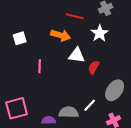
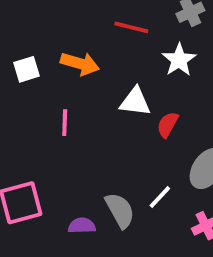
orange arrow: (61, 35) -> (80, 64), moved
gray semicircle: (69, 112) -> (120, 210), turned 60

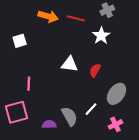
orange arrow: (80, 64) -> (48, 16), moved
white triangle: (135, 102) -> (70, 64), moved
pink line: (65, 123) -> (29, 84), moved

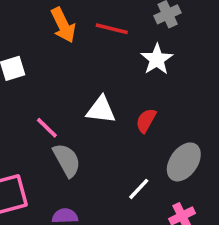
orange arrow: (48, 16) -> (63, 25), turned 48
pink line: (29, 84) -> (47, 128), moved, turned -48
gray semicircle: (70, 116) -> (67, 160), moved

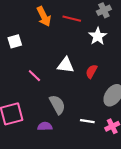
gray semicircle: (67, 160) -> (57, 105), moved
white line: (139, 189) -> (87, 121), moved, turned 56

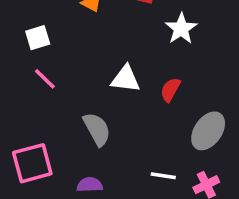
pink line: (34, 76) -> (45, 79), moved
gray semicircle: (57, 105) -> (97, 129), moved

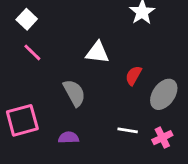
white square: (38, 38) -> (27, 19), turned -30
red semicircle: (170, 90) -> (133, 76), moved

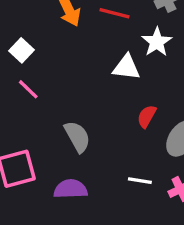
white triangle: (97, 52) -> (126, 67), moved
purple semicircle: (69, 138) -> (71, 189), size x1.4

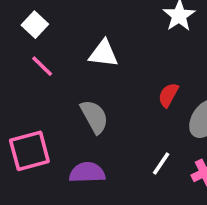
white triangle: (126, 67) -> (103, 54), moved
white line: (140, 181) -> (161, 163), turned -65

